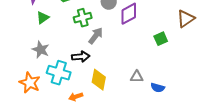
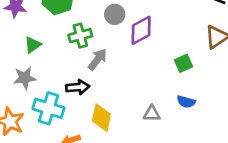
green triangle: (43, 18) -> (33, 45), moved
gray star: (41, 50) -> (25, 78), turned -30
blue semicircle: (158, 88) -> (186, 102), moved

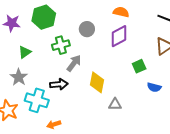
purple diamond: (141, 30) -> (119, 36), moved
gray star: (25, 78) -> (19, 77), turned -30
blue semicircle: (186, 102) -> (154, 87), moved
yellow diamond: (101, 118) -> (97, 82), moved

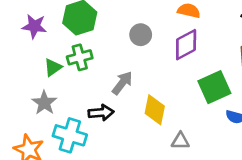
green cross: (61, 45) -> (80, 57), moved
green square: (139, 66) -> (214, 87), size x1.6

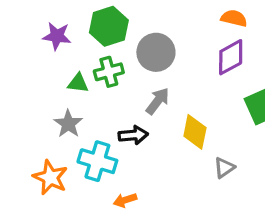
gray circle: (141, 35) -> (156, 52), moved, size x1.5
green triangle: (53, 67) -> (78, 83), turned 42
gray triangle: (180, 141) -> (224, 168), turned -36

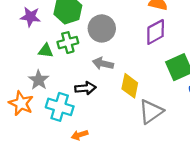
gray arrow: (158, 101) -> (103, 64), turned -114
gray triangle: (224, 168) -> (151, 112), size x1.6
orange star: (50, 177) -> (21, 103), moved

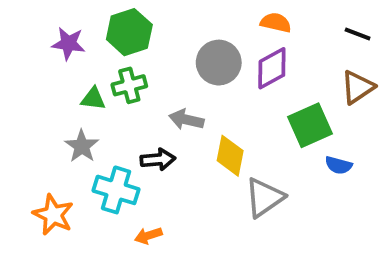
gray circle: (102, 28) -> (219, 63), moved
orange star: (21, 103) -> (53, 215), moved

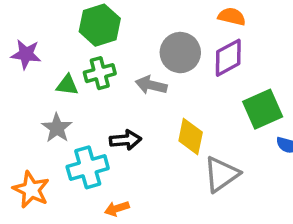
purple star: (68, 44) -> (26, 54), moved
gray arrow: (186, 120) -> (151, 85), moved
cyan cross: (116, 190) -> (88, 167), turned -33

